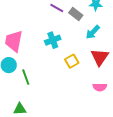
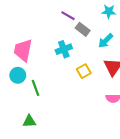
gray rectangle: (76, 14) -> (83, 29), moved

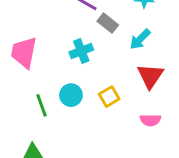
yellow square: (84, 71) -> (109, 97), moved
cyan circle: (18, 75) -> (71, 95), moved

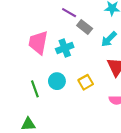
pink trapezoid: (24, 52) -> (38, 42), moved

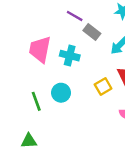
cyan cross: (65, 48) -> (70, 56), turned 35
yellow square: (86, 82) -> (103, 86), moved

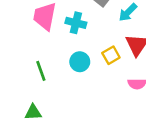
cyan circle: (61, 93) -> (80, 62), moved

